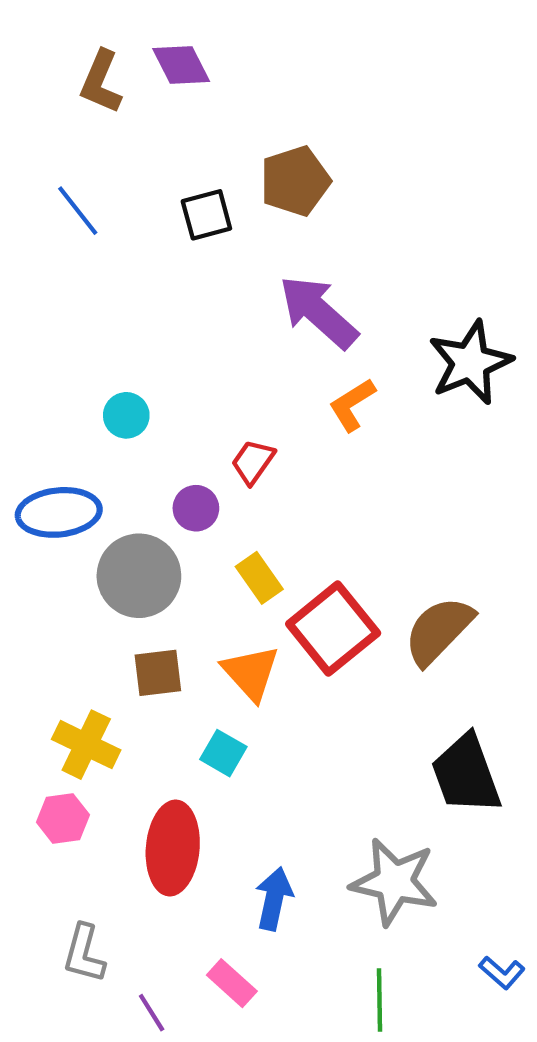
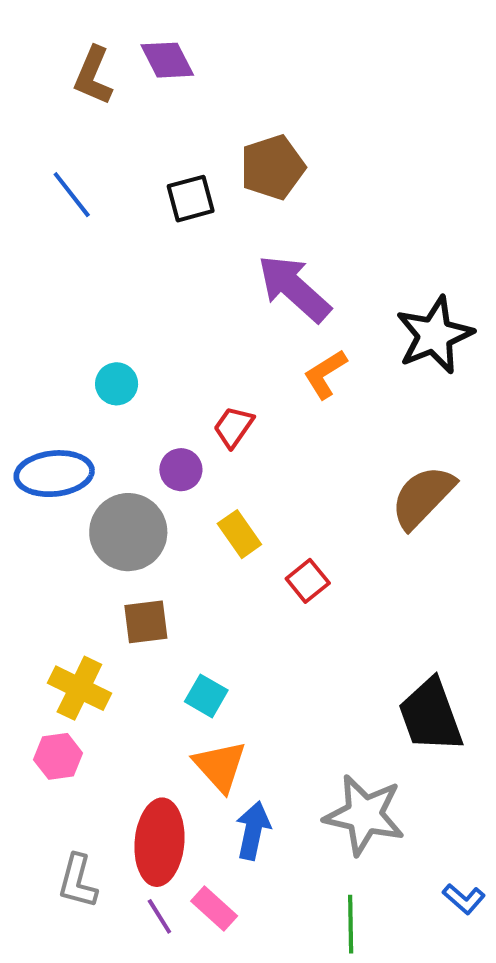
red square: (333, 629) -> (308, 581), size x0.5
brown semicircle: (439, 631) -> (423, 497), moved
orange triangle: (251, 673) -> (220, 766), moved
red ellipse: (173, 848) -> (159, 842), moved
purple line: (152, 1013) -> (159, 916), moved

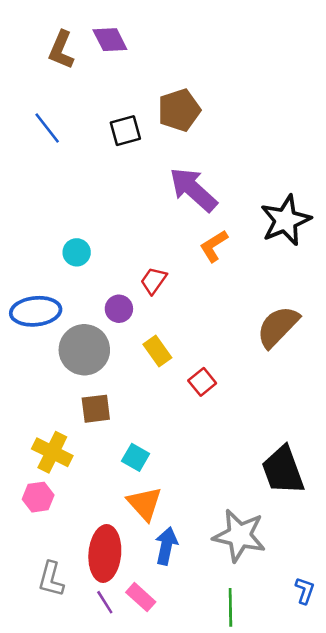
blue L-shape: (464, 899) -> (305, 591), turned -112

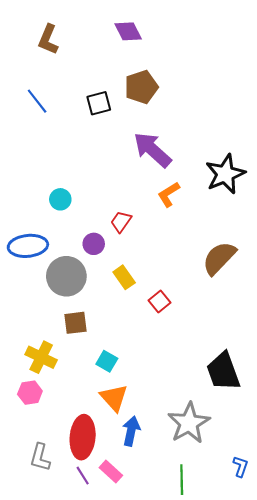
purple diamond: (110, 40) -> (128, 31), moved
gray star: (239, 536) -> (189, 423), turned 30

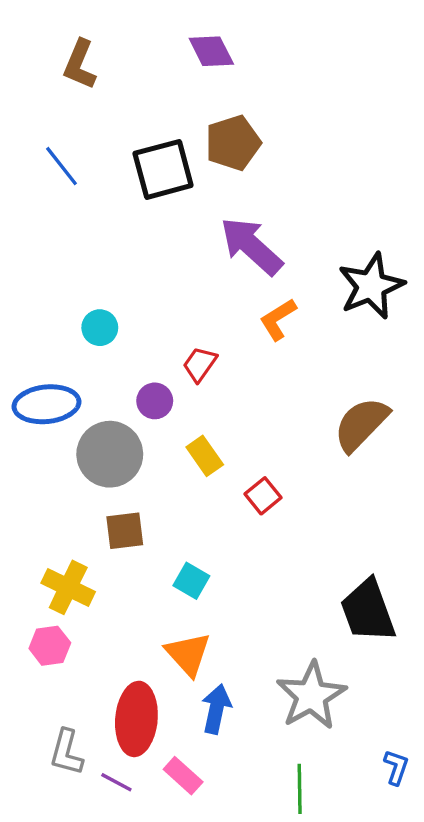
black square: (99, 103) -> (163, 169), size x1.5
cyan square: (107, 361) -> (191, 581), moved
purple line: (83, 476) -> (116, 782), moved, turned -30

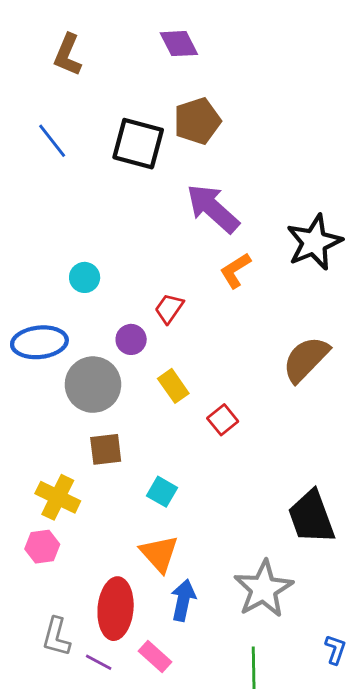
black square: (163, 169) -> (138, 144), turned 30

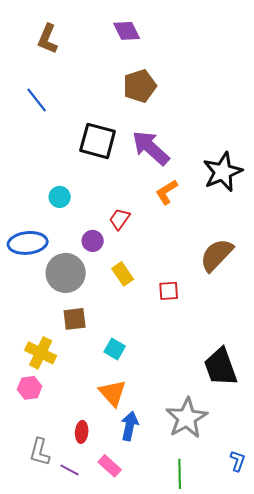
black square: (138, 144) -> (98, 141), moved
red square: (223, 420) -> (169, 291), moved, turned 35
red ellipse: (116, 609) -> (82, 432), size x0.5

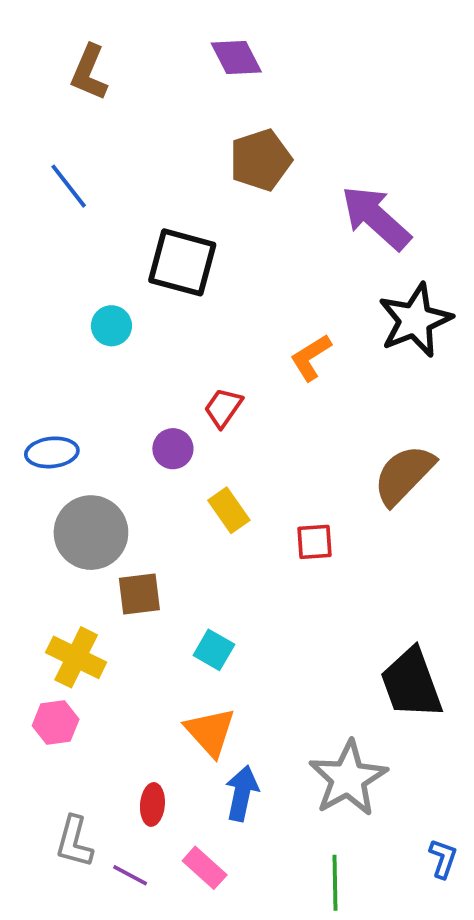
purple arrow: (151, 148) -> (376, 218), moved
cyan circle: (60, 197) -> (111, 326), moved
blue ellipse: (28, 243) -> (52, 452), size x0.7
gray circle: (66, 273) -> (91, 533), moved

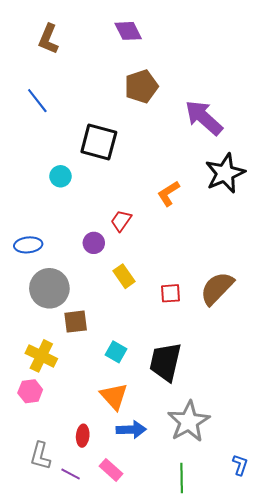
brown semicircle: (404, 475) -> (217, 288), moved
black trapezoid: (411, 683) -> (165, 362), moved, turned 33
blue arrow: (242, 793) -> (131, 430), turned 76

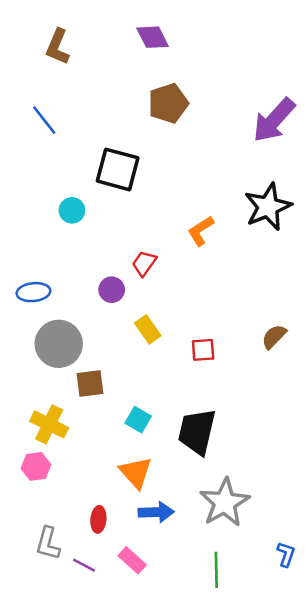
purple arrow: (204, 118) -> (274, 120), moved, turned -90
brown semicircle: (217, 288) -> (274, 337), moved, size x0.6

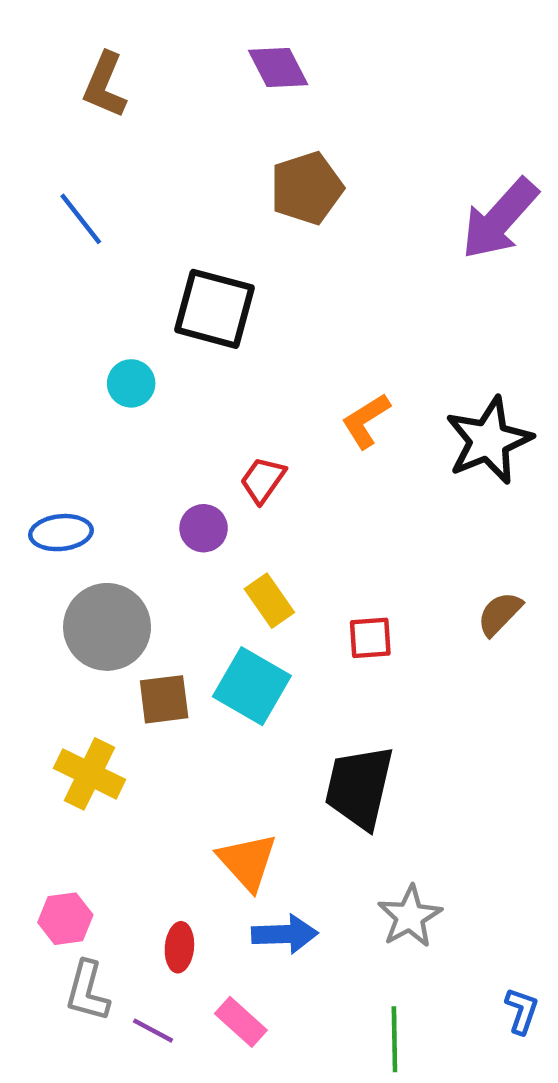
black star: (268, 207) -> (489, 440), moved
cyan square: (138, 420) -> (252, 686), moved, size x1.6
pink hexagon: (36, 466) -> (65, 919), moved
gray star: (225, 503) -> (410, 917), size x0.7

